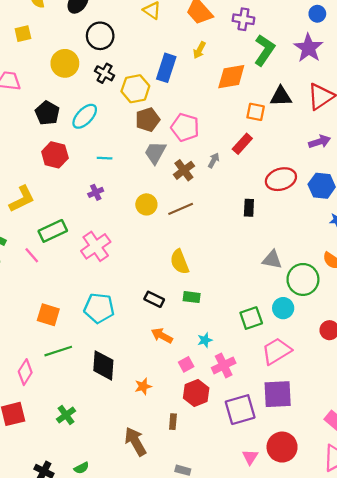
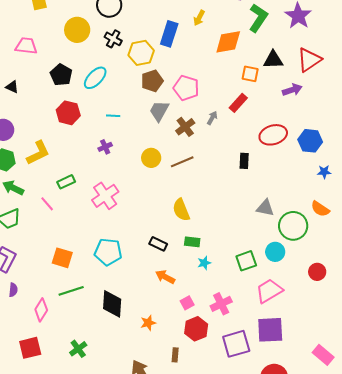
purple arrow: (320, 142) -> (292, 90), moved
green rectangle: (53, 231) -> (66, 182), size x0.7
cyan star: (205, 340) -> (204, 263), moved

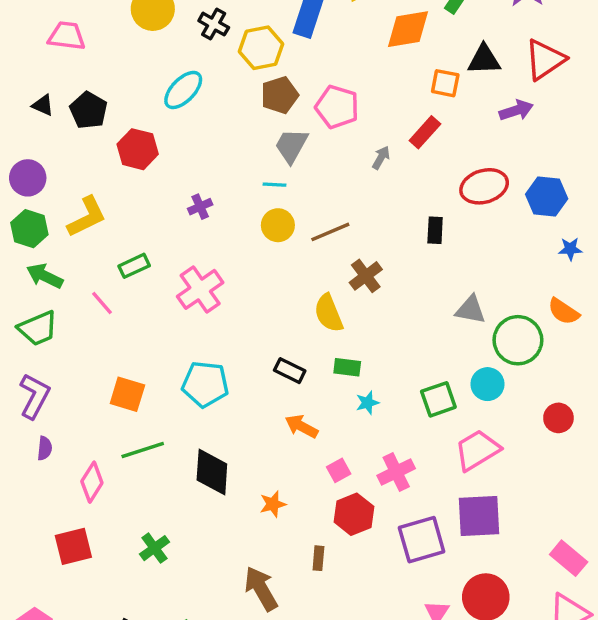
black pentagon: (61, 75) -> (89, 110), moved
cyan line: (113, 116) -> (274, 185), moved
brown cross: (185, 127) -> (366, 276), moved

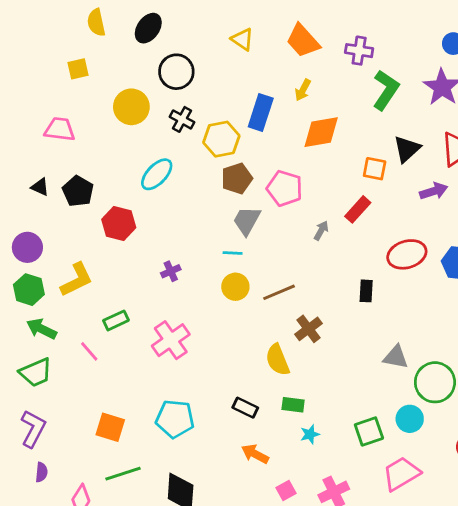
orange diamond: (408, 29) -> (321, 132), moved
black triangle: (484, 60) -> (407, 149), turned -40

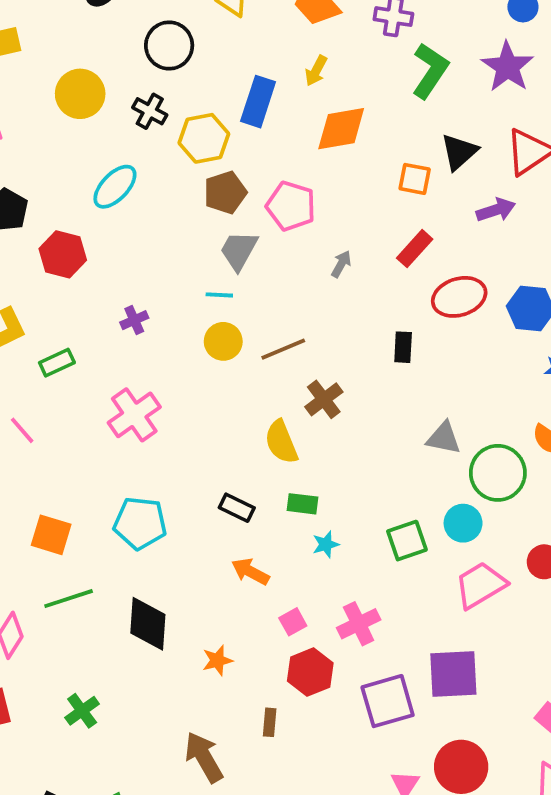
black circle: (176, 72) -> (169, 46), moved
red rectangle: (358, 209) -> (415, 249), moved
green rectangle: (116, 320) -> (57, 363), moved
pink trapezoid: (401, 474) -> (480, 585), moved

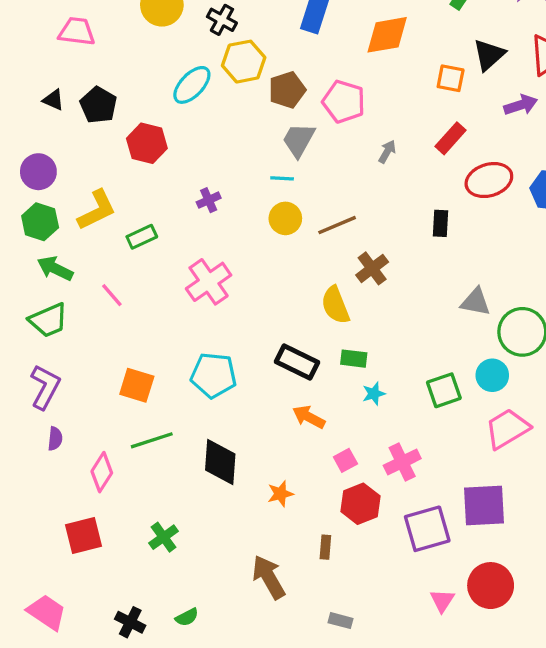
yellow hexagon: (204, 138) -> (244, 62), moved
black rectangle: (237, 508) -> (297, 362), size x1.4

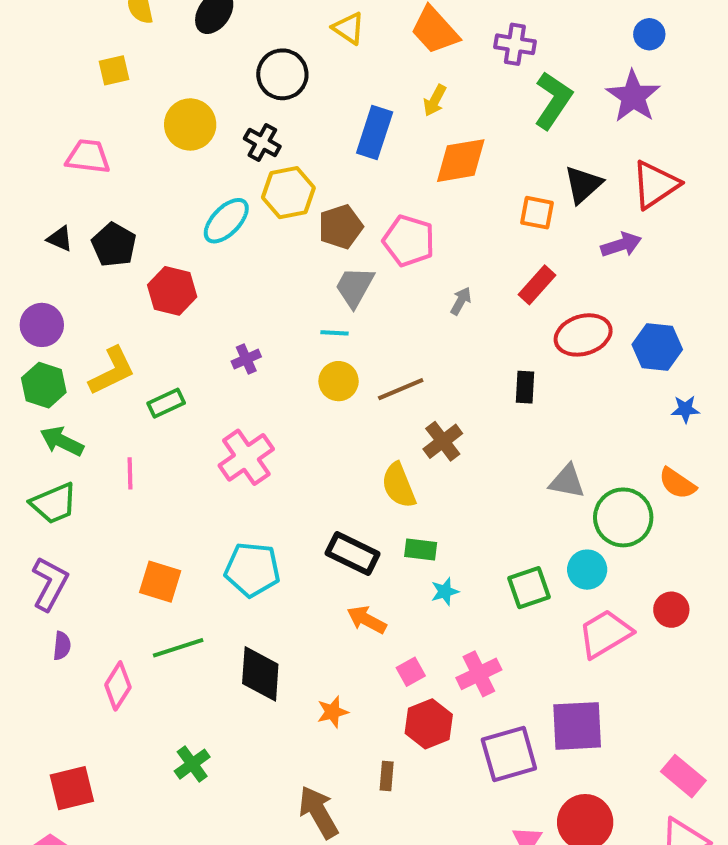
pink line: (112, 295) -> (130, 473), turned 40
red square: (83, 535) -> (72, 788), moved

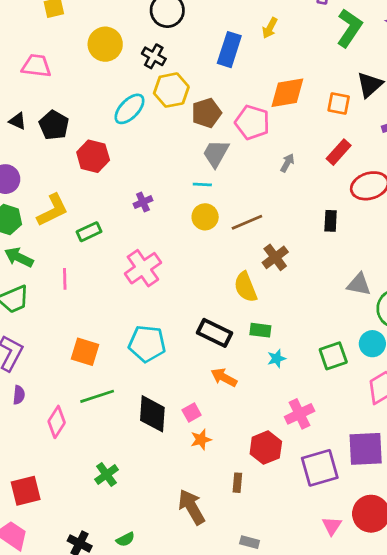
orange diamond: (461, 161) -> (287, 93), moved
pink square: (411, 672) -> (192, 413), moved

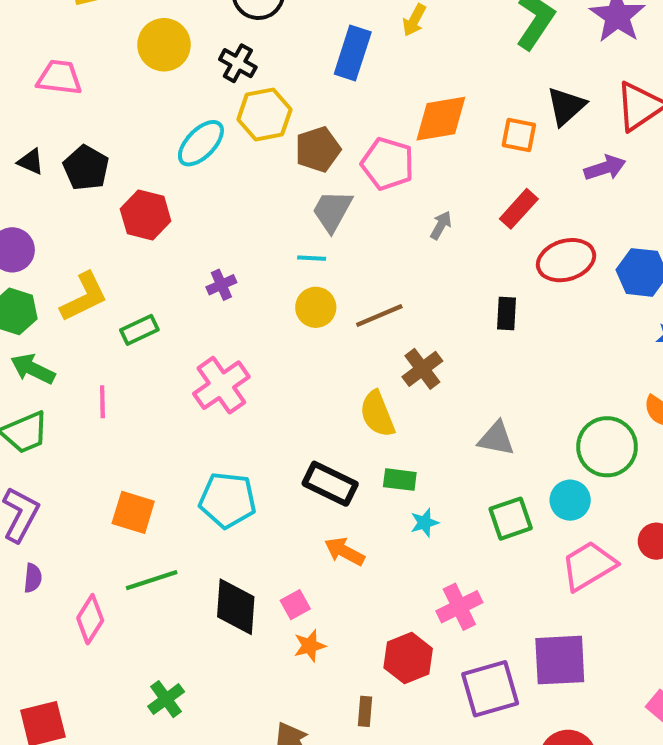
gray triangle: (359, 284) -> (496, 439), moved

